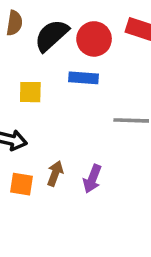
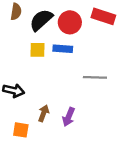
yellow square: (30, 92) -> (38, 50), moved
orange square: (21, 184) -> (21, 130), moved

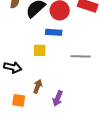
yellow square: (38, 50) -> (40, 50), moved
purple arrow: (69, 117) -> (58, 98), moved

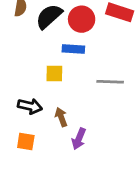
black arrow: (13, 67) -> (30, 106), moved
brown arrow: (38, 86) -> (61, 117), moved, turned -40

